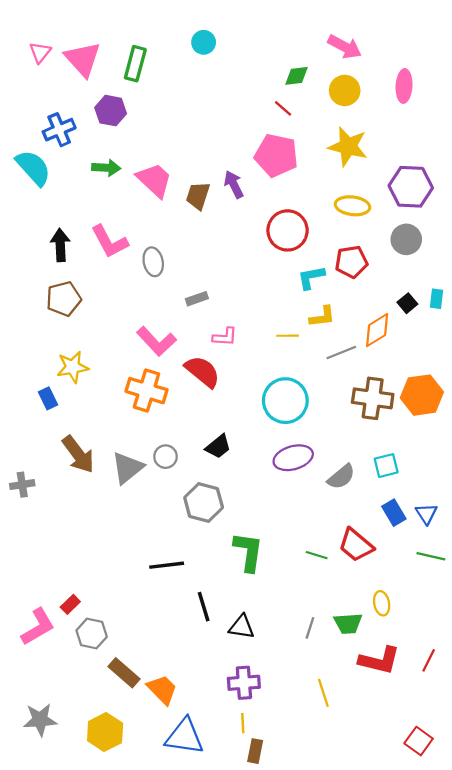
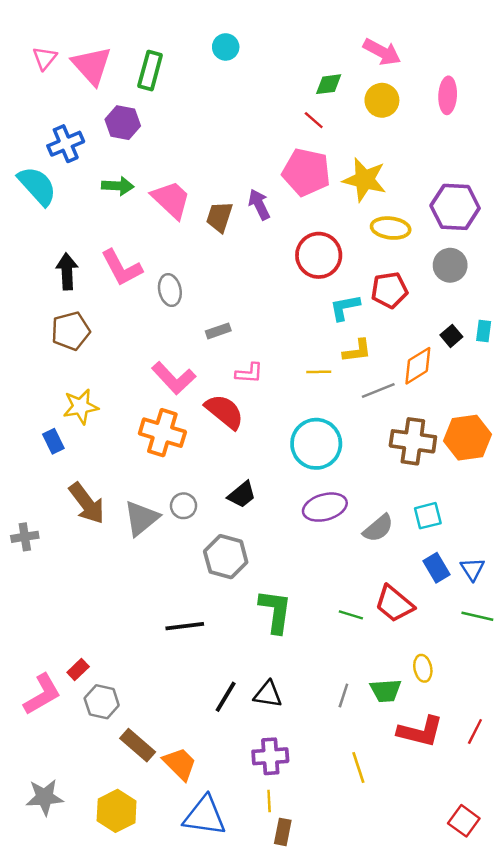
yellow star: (348, 146) -> (365, 180), moved
black line: (204, 607) -> (226, 697), moved, turned 48

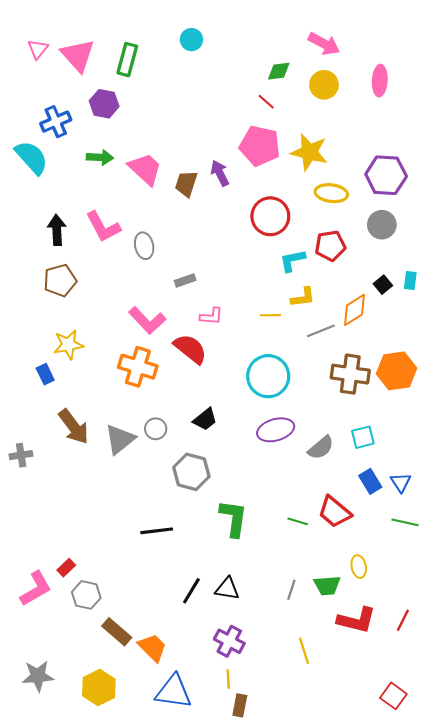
purple cross: (270, 756) -> (229, 641), turned 32

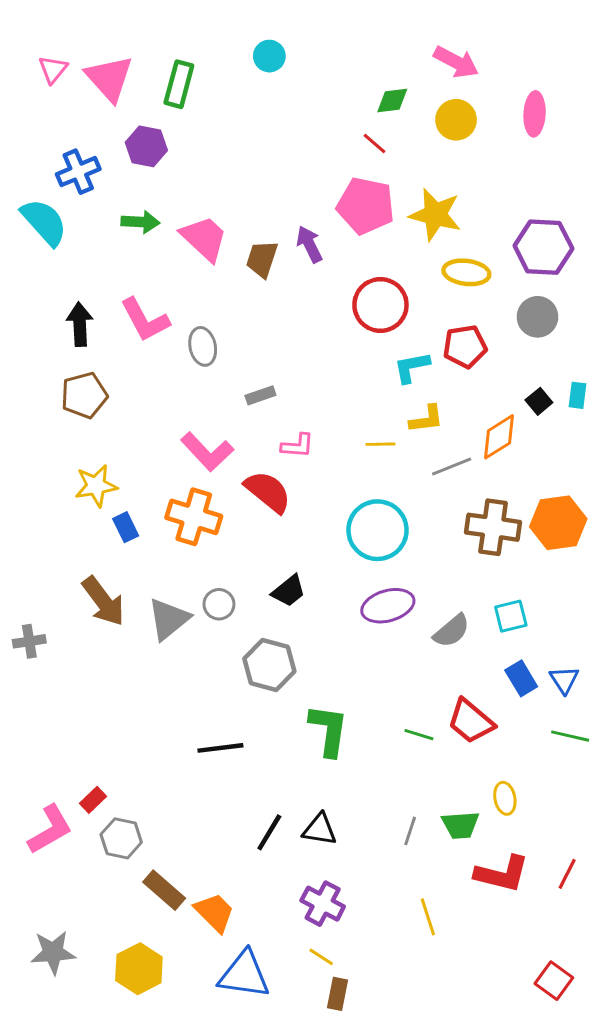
blue rectangle: (45, 374) -> (126, 527), moved
yellow line: (228, 679) -> (321, 957), turned -54

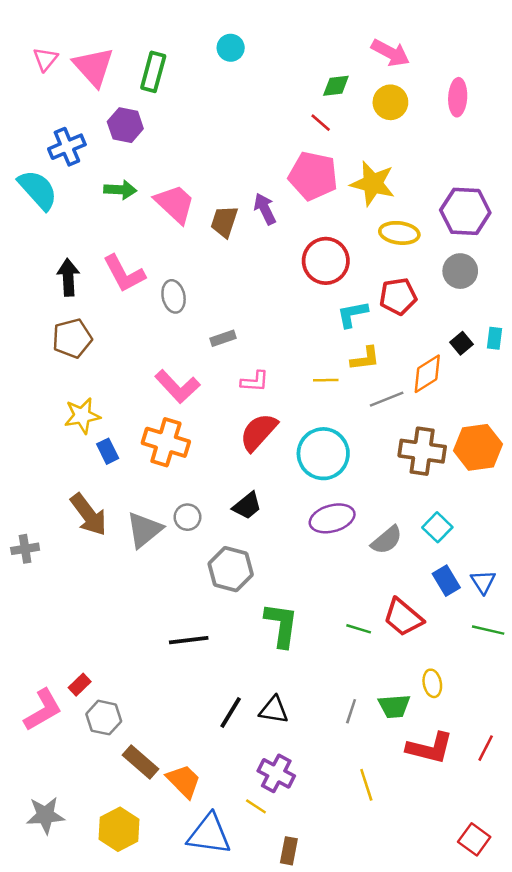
red semicircle: (268, 492) -> (259, 432), moved, turned -87
cyan square: (511, 616) -> (437, 527), turned -32
yellow line: (321, 957) -> (256, 806), moved

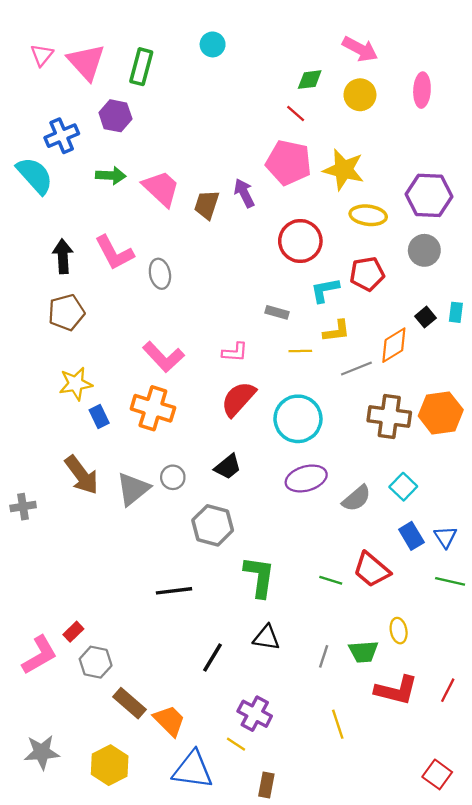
gray rectangle: (223, 338) -> (277, 312), moved, turned 35
black triangle: (274, 710) -> (266, 638), moved

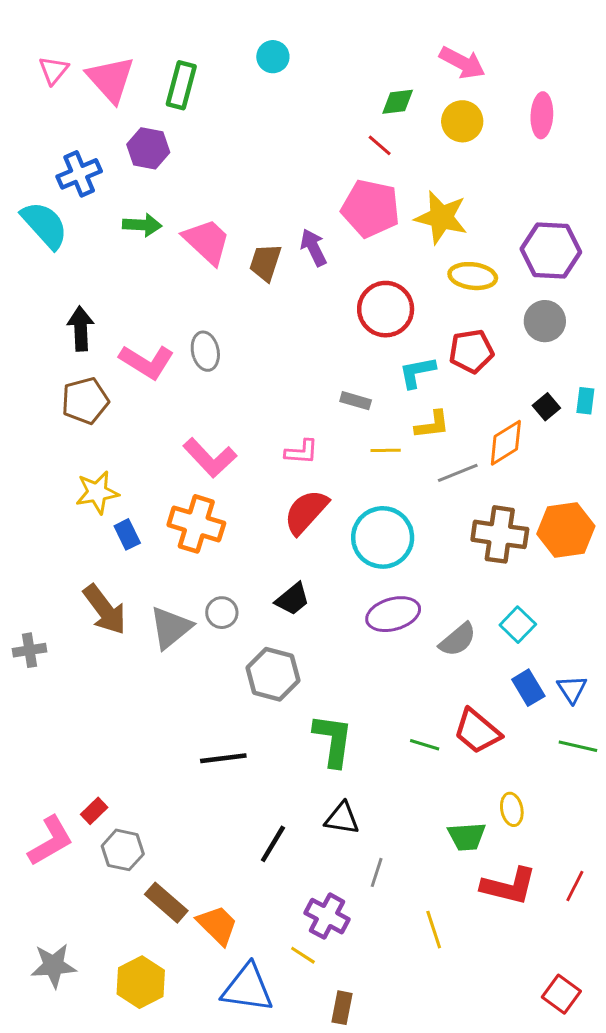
pink L-shape: (114, 253) -> (147, 362), moved, turned -30
gray line: (324, 656) -> (377, 872), moved

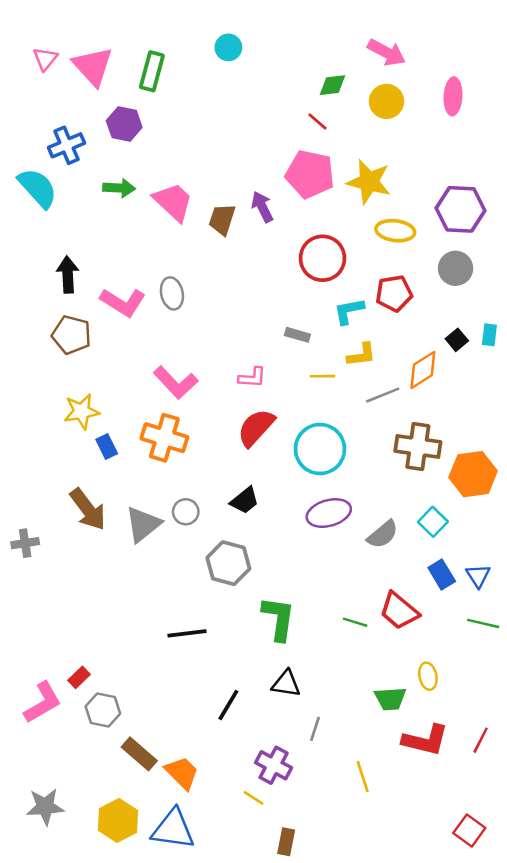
brown pentagon: (85, 401) -> (72, 335), turned 30
orange hexagon: (566, 530) -> (473, 474), moved
blue triangle: (247, 988) -> (173, 829), moved

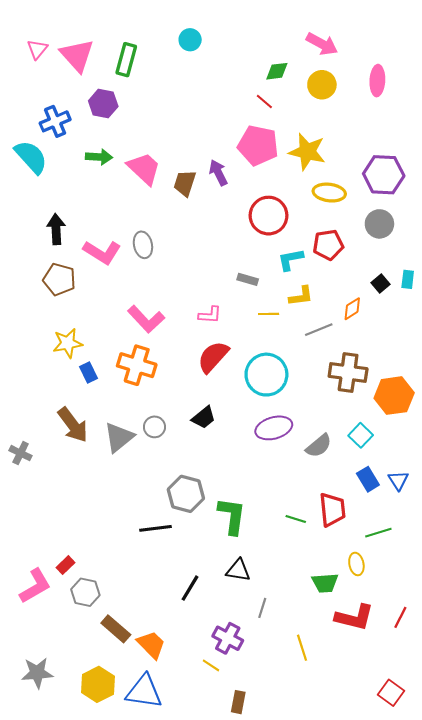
orange diamond: (423, 370) -> (352, 309), size x0.7
gray cross: (25, 543) -> (21, 453), turned 35
gray hexagon: (228, 563) -> (186, 494), moved
red trapezoid: (399, 611) -> (332, 510), turned -136
green line: (483, 623) -> (378, 533), moved, turned -30

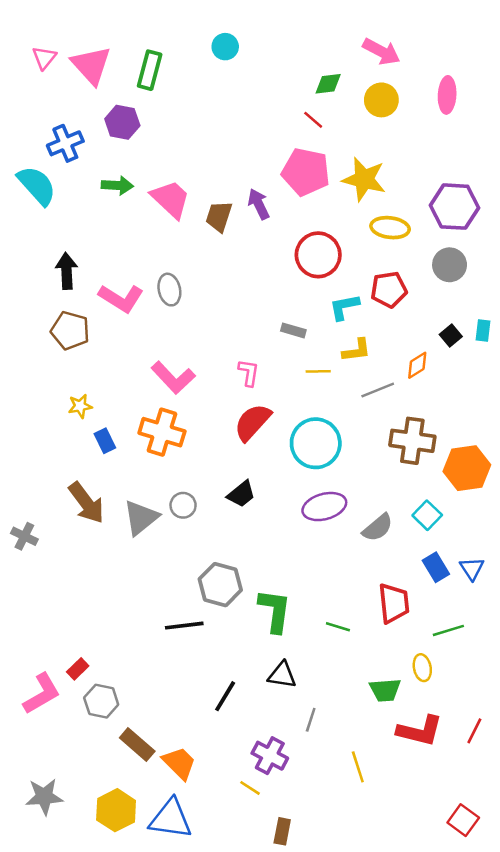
pink L-shape: (210, 315) -> (249, 373), turned -85
yellow star: (68, 343) -> (80, 406), size x0.7
green line: (296, 519) -> (338, 627), moved

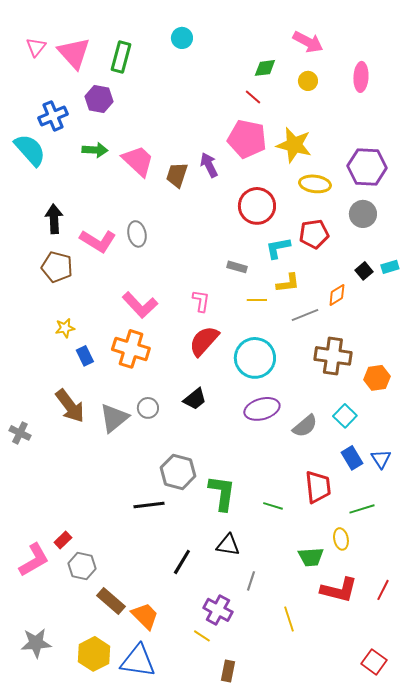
yellow circle: (381, 100) -> (308, 81), size x0.7
cyan rectangle: (483, 330) -> (390, 267), turned 66
orange hexagon: (467, 468) -> (377, 378), size x0.7

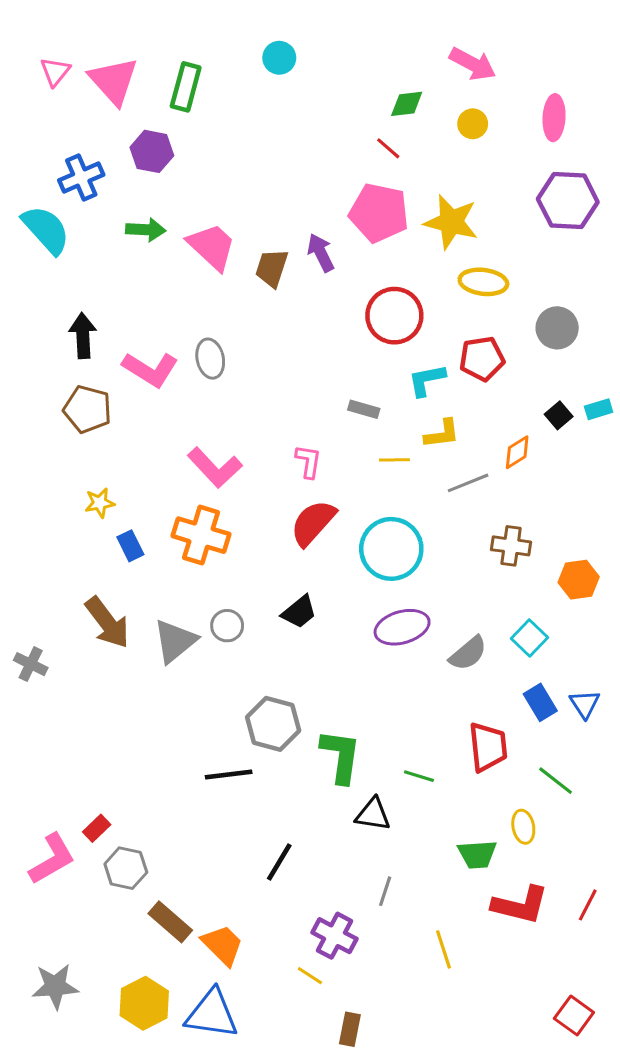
purple hexagon: (367, 167) -> (568, 201), moved
brown cross: (333, 356) -> (511, 546), size x0.7
green line: (362, 509) -> (556, 781), turned 55
black triangle: (228, 545) -> (373, 814), moved

